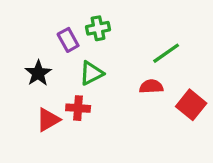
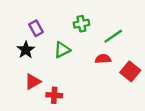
green cross: (98, 28) -> (81, 24), moved
purple rectangle: (68, 40) -> (36, 28), moved
red cross: (78, 108) -> (54, 95), moved

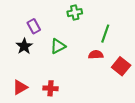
green cross: (81, 24) -> (75, 13), moved
green line: (113, 36) -> (105, 34), turned -36
red triangle: (33, 82) -> (20, 87), moved

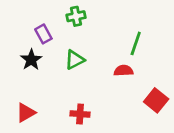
green cross: (75, 13) -> (76, 16), moved
red square: (121, 66) -> (156, 100), moved
red cross: (51, 88) -> (80, 114), moved

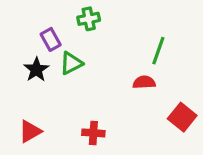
green triangle: (75, 60) -> (71, 63), moved

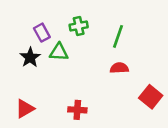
green cross: (89, 19) -> (79, 26), moved
green line: (158, 51) -> (118, 36), moved
green triangle: (71, 63) -> (59, 52), turned 30

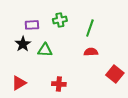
purple rectangle: (42, 33) -> (32, 25), turned -64
green triangle: (59, 52) -> (45, 50), moved

